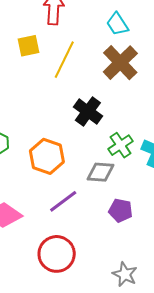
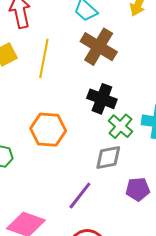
black cross: (88, 111) -> (102, 99), moved
orange hexagon: (47, 156) -> (48, 130), moved

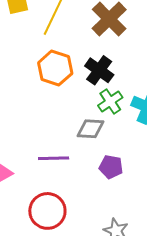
orange hexagon: (48, 130) -> (55, 68), moved
purple line: (80, 195) -> (54, 158), turned 36

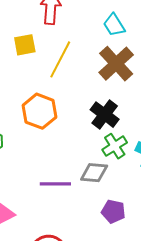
orange hexagon: (55, 68) -> (39, 111), moved
purple line: (54, 158) -> (55, 184), moved

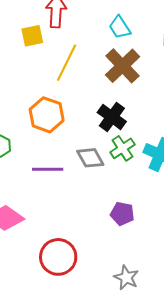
yellow square: (25, 45) -> (32, 36), moved
gray diamond: (94, 173) -> (90, 158), moved, turned 56
purple line: (55, 184) -> (48, 169), moved

